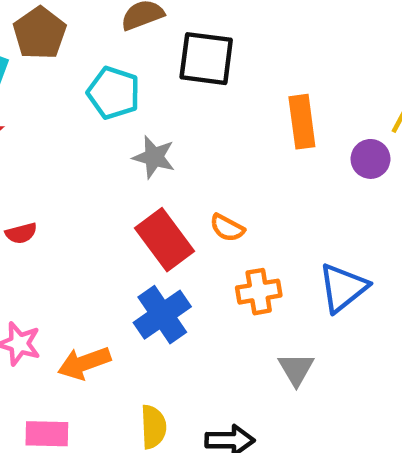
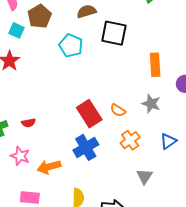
gray star: (154, 157) -> (151, 104), moved
red semicircle: (21, 233) -> (29, 123), moved
blue triangle: (343, 288) -> (168, 141), size x0.7
orange cross: (259, 292) -> (130, 140), turned -30

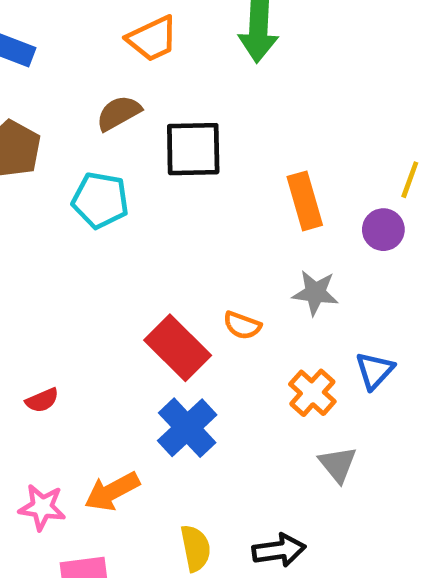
orange cross: (130, 140) -> (312, 393), moved
pink star: (20, 156) -> (42, 507), moved

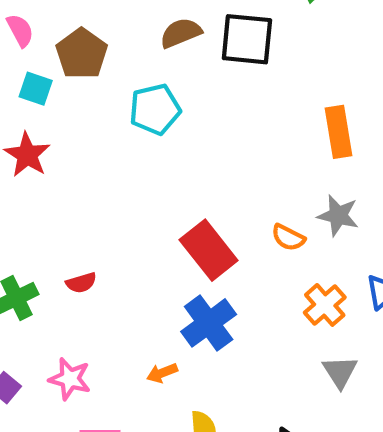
black square: (193, 149) -> (247, 39), moved
cyan pentagon: (100, 200) -> (155, 109), turned -30
orange semicircle: (242, 325) -> (288, 238), moved
orange arrow: (112, 491) -> (162, 373), moved, size x0.6

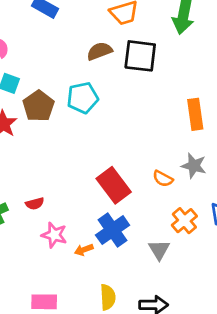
brown pentagon: (82, 54) -> (39, 106), moved
gray triangle: (340, 372) -> (159, 250), moved
orange arrow: (162, 373) -> (84, 250), moved
pink star: (70, 379) -> (54, 235), moved

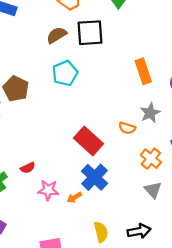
cyan pentagon: (83, 98) -> (65, 73), moved
gray star: (194, 166) -> (150, 113), turned -30
gray triangle: (159, 250) -> (153, 190), moved

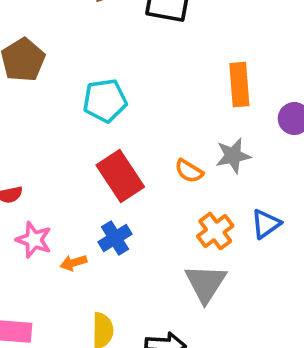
cyan pentagon: (65, 73) -> (105, 101), moved
blue cross: (95, 177) -> (115, 238), size x0.7
gray triangle: (153, 190) -> (206, 283), size x1.4

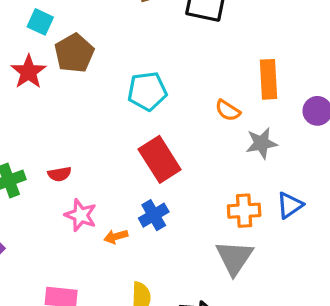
orange semicircle: (189, 171) -> (228, 110), moved
orange cross: (215, 231) -> (244, 211), turned 32

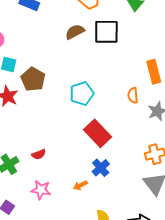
orange semicircle: (228, 110) -> (133, 95), turned 63
pink star: (81, 215) -> (41, 190), moved

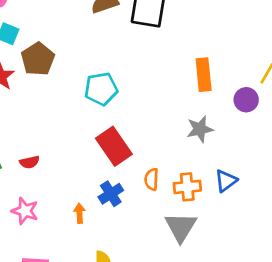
orange semicircle: (133, 95) -> (152, 179), moved
orange arrow: (80, 185) -> (79, 213), turned 104

